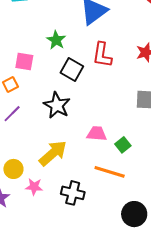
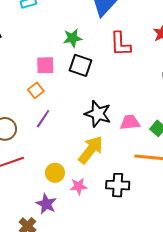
green star: (56, 40) -> (73, 38), turned -30
black square: (72, 69) -> (80, 65), moved
black star: (57, 105) -> (98, 114), moved

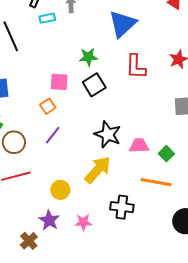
black square: (80, 65) -> (94, 85), turned 35
pink star: (79, 186) -> (83, 222), moved

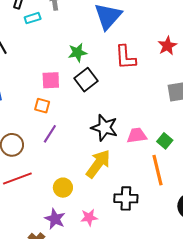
orange square: (48, 106) -> (42, 106), turned -35
orange line: (156, 182) -> (157, 170), turned 72

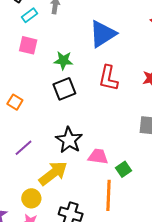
cyan rectangle: (33, 18) -> (29, 15), turned -35
pink square: (51, 80) -> (28, 45), moved
purple line: (50, 134) -> (23, 148), moved
yellow circle: (63, 188) -> (31, 198), moved

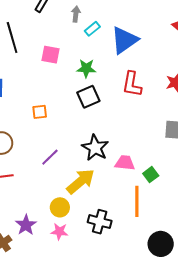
cyan rectangle: (29, 15) -> (92, 29), moved
orange square: (15, 102) -> (40, 112), turned -35

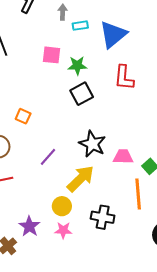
cyan rectangle: (92, 29) -> (80, 26), turned 35
pink square: (51, 55) -> (52, 55), moved
orange square: (40, 112) -> (23, 116), moved, turned 35

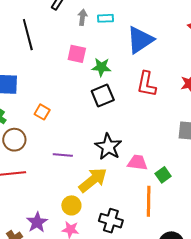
gray arrow: (63, 12) -> (82, 17), moved
cyan rectangle: (80, 26) -> (106, 18), moved
purple line: (48, 157) -> (63, 155), turned 48

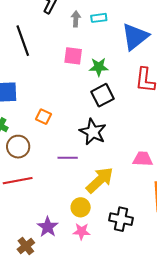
black star: (108, 147) -> (93, 132), moved

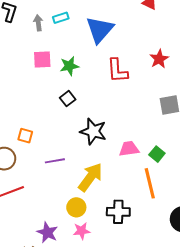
black square: (102, 95) -> (68, 99), moved, size x0.7
orange square: (43, 117) -> (25, 136), moved
black star: (93, 132) -> (93, 131), moved

